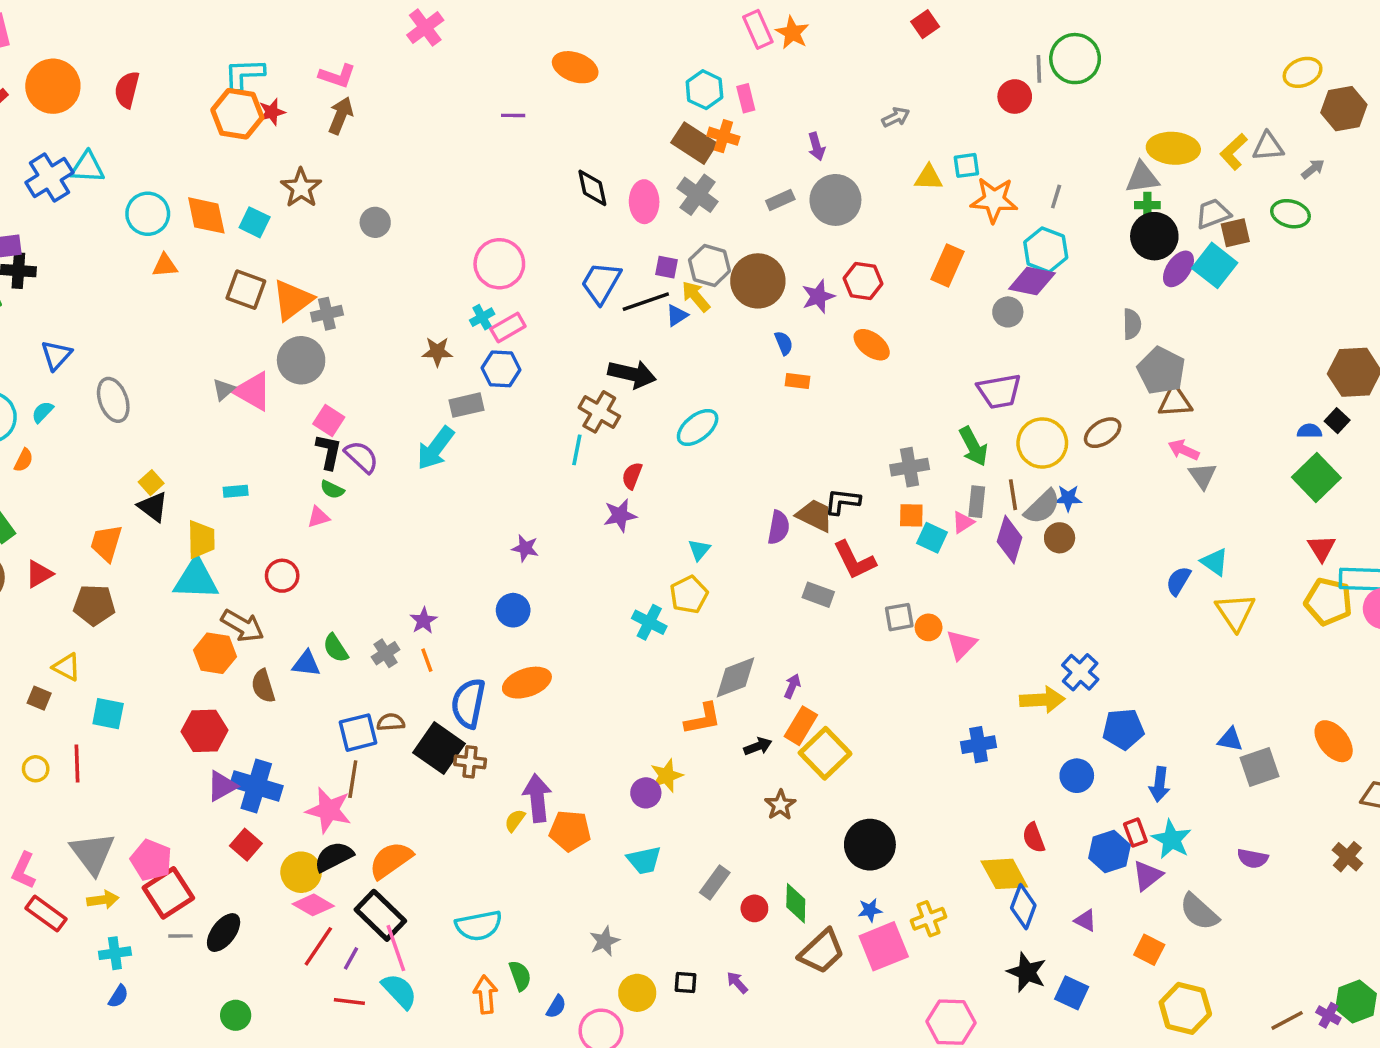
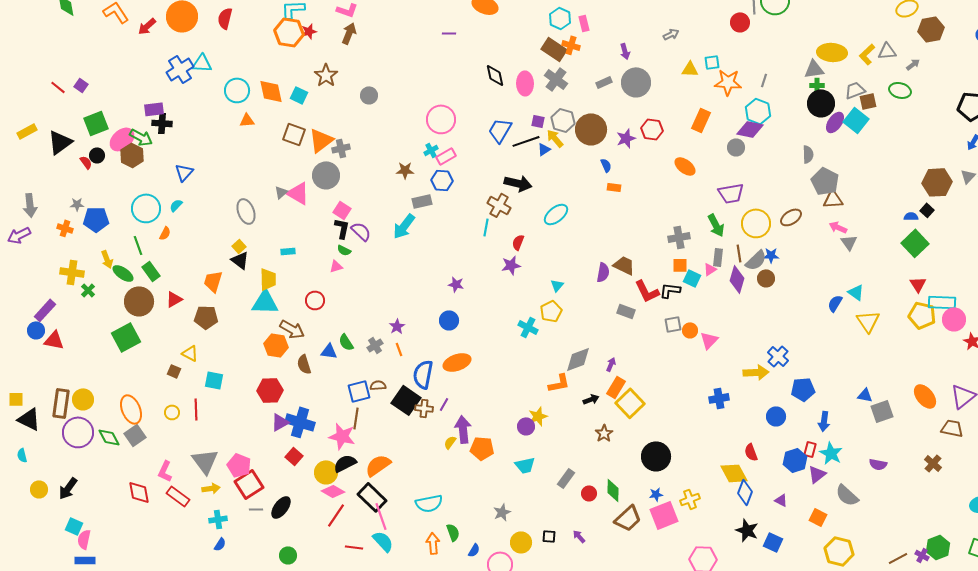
orange ellipse: (872, 345) -> (685, 166), moved
gray ellipse: (113, 400) -> (246, 211), moved
black L-shape: (842, 502) -> (670, 290), moved
red rectangle: (1135, 833) -> (810, 449), turned 35
purple line: (351, 958) -> (444, 404), moved

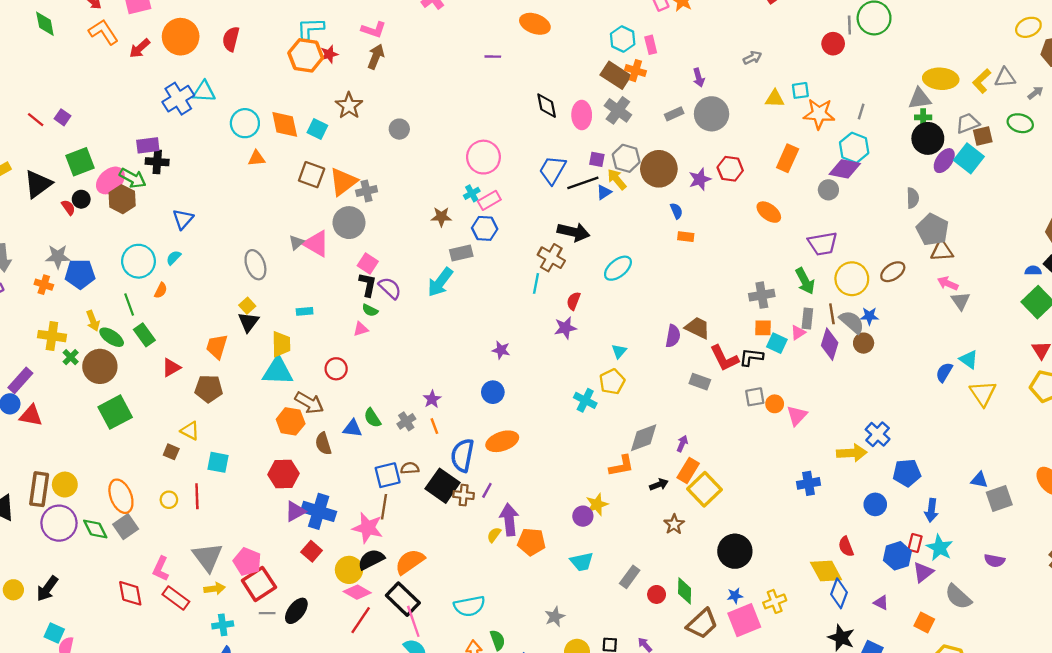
gray star: (77, 204) -> (58, 256), size x1.5
black triangle: (240, 260) -> (248, 322), turned 30
gray semicircle: (756, 260) -> (852, 322), turned -95
brown circle: (139, 301) -> (100, 366), moved

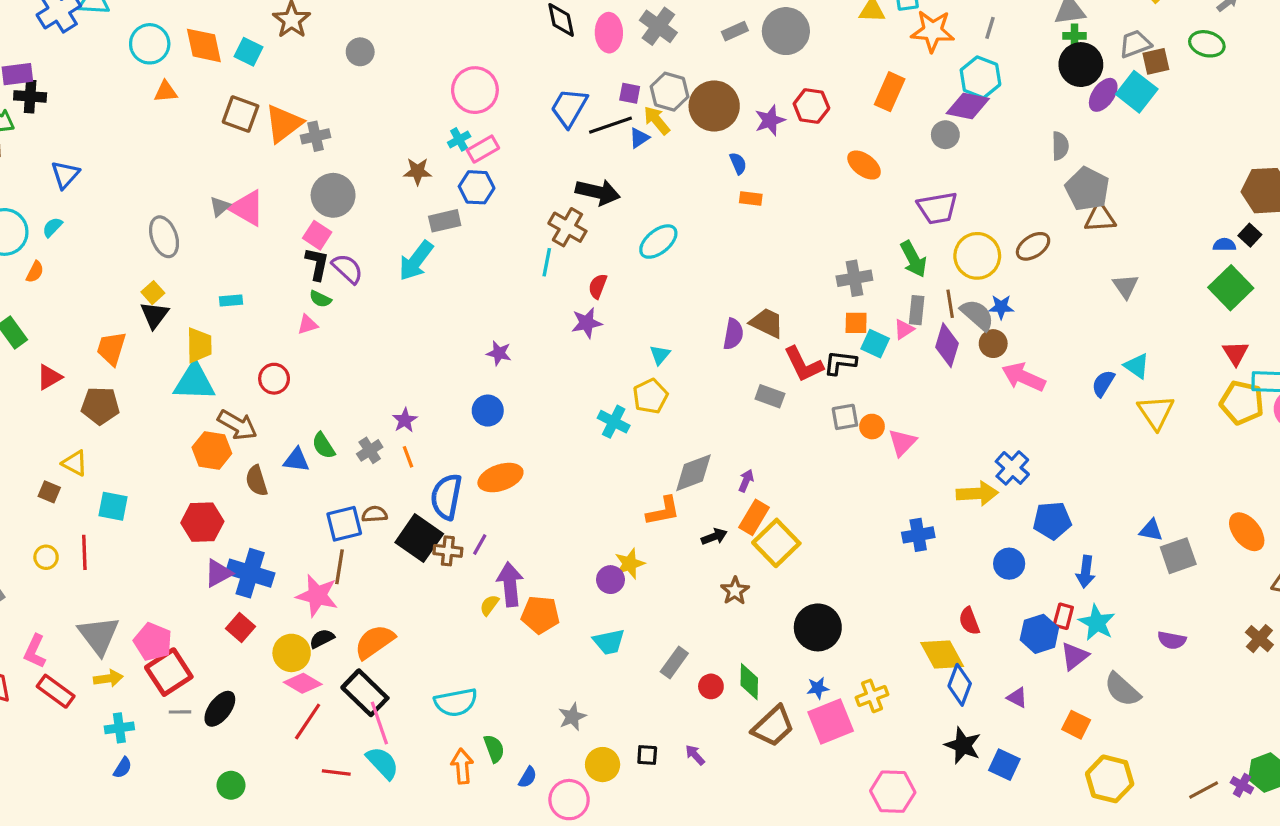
gray circle: (349, 223) -> (333, 195), moved
pink arrow: (948, 283) -> (1023, 377), moved, size x1.5
black semicircle: (371, 559) -> (322, 639), size x0.7

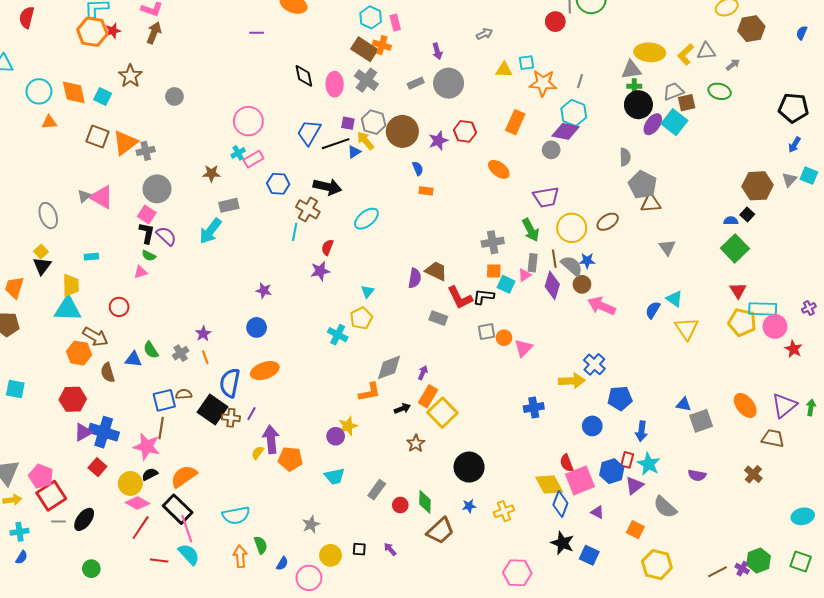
blue hexagon: (477, 187) -> (278, 184), moved
pink square: (831, 721) -> (580, 480), moved

